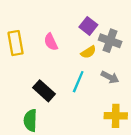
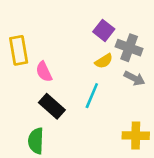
pink semicircle: (51, 42) -> (44, 72), moved
gray arrow: (110, 77) -> (134, 78), moved

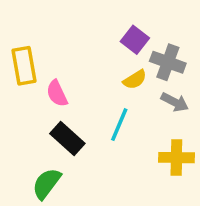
yellow cross: (136, 136) -> (176, 158), moved
green semicircle: (36, 141) -> (47, 184), turned 35

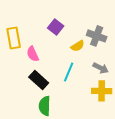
purple square: (135, 40) -> (56, 27), moved
gray arrow: (175, 102) -> (101, 68), moved
green semicircle: (47, 184) -> (45, 106), moved, turned -36

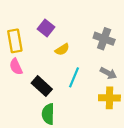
purple square: (56, 27) -> (46, 28), moved
yellow semicircle: (78, 46) -> (62, 49), moved
pink semicircle: (33, 54) -> (16, 67), moved

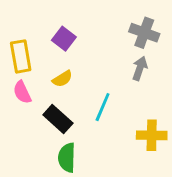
gray cross: (104, 39) -> (144, 33), moved
yellow semicircle: (62, 49) -> (62, 79), moved
gray arrow: (108, 73) -> (140, 68), moved, turned -98

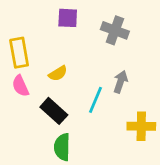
gray cross: (144, 33) -> (115, 30), moved
purple square: (64, 39) -> (68, 18), moved, turned -35
gray arrow: (140, 68) -> (120, 82), moved

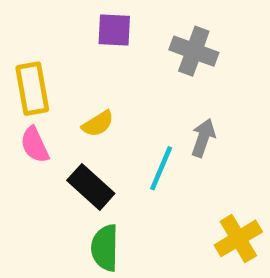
yellow cross: (141, 126) -> (238, 238), moved, turned -32

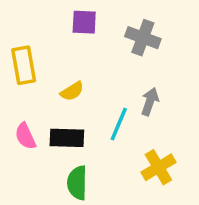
pink semicircle: (35, 145) -> (25, 136), moved
black rectangle: (91, 187) -> (67, 138), turned -40
yellow cross: (238, 238) -> (158, 167), moved

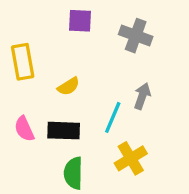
yellow cross: (158, 167) -> (131, 158), moved

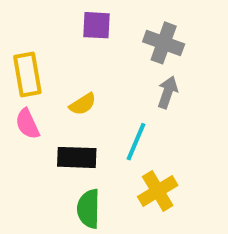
gray arrow: (142, 96) -> (168, 92), moved
pink semicircle: (24, 129) -> (27, 124), moved

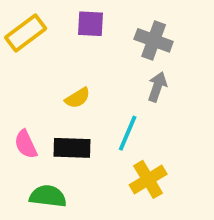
yellow rectangle: (27, 75) -> (26, 33), moved, turned 63
pink semicircle: (27, 124) -> (26, 144), moved
green semicircle: (89, 209) -> (48, 196), moved, turned 96

